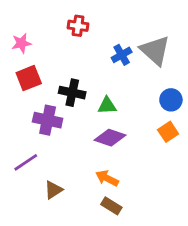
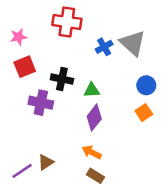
red cross: (78, 26) -> (67, 22), size x1.6
purple diamond: (110, 138) -> (94, 118), turned -70
purple line: (26, 162) -> (22, 171), moved

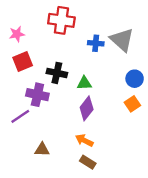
blue cross: (104, 47) -> (96, 43), turned 35
brown triangle: (46, 162) -> (42, 150), turned 35
purple line: (22, 171) -> (20, 116), moved

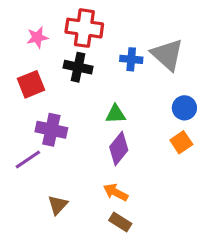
pink star: (17, 34) -> (37, 37), moved
black cross: (57, 73) -> (78, 67), moved
brown triangle: (42, 150) -> (58, 205), turned -49

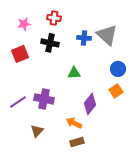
red cross: (84, 28) -> (54, 18), size x0.6
purple cross: (51, 130) -> (44, 99), moved
purple diamond: (119, 149) -> (90, 104), moved
brown rectangle: (120, 222) -> (77, 142), turned -48

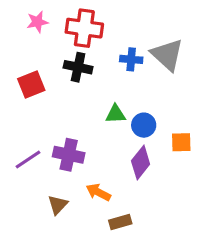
red cross: (54, 18) -> (84, 28), size x1.6
pink star: (24, 24) -> (37, 22), moved
blue circle: (118, 69) -> (144, 125), moved
orange square: (116, 91) -> (181, 142), turned 32
orange arrow: (74, 123) -> (98, 192), moved

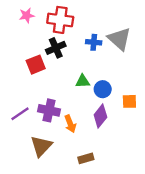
black cross: (78, 67) -> (56, 48), turned -36
red square: (31, 84) -> (36, 65), moved
orange arrow: (98, 192) -> (70, 124), moved, turned -138
brown triangle: (58, 205) -> (41, 146), size x1.5

